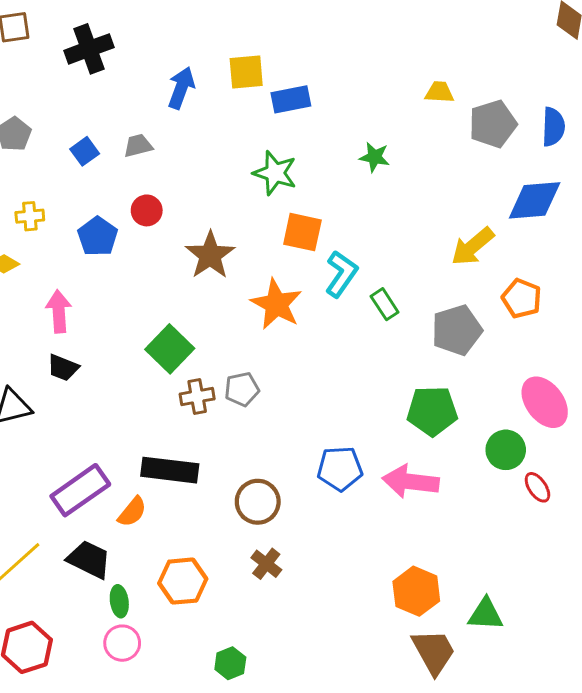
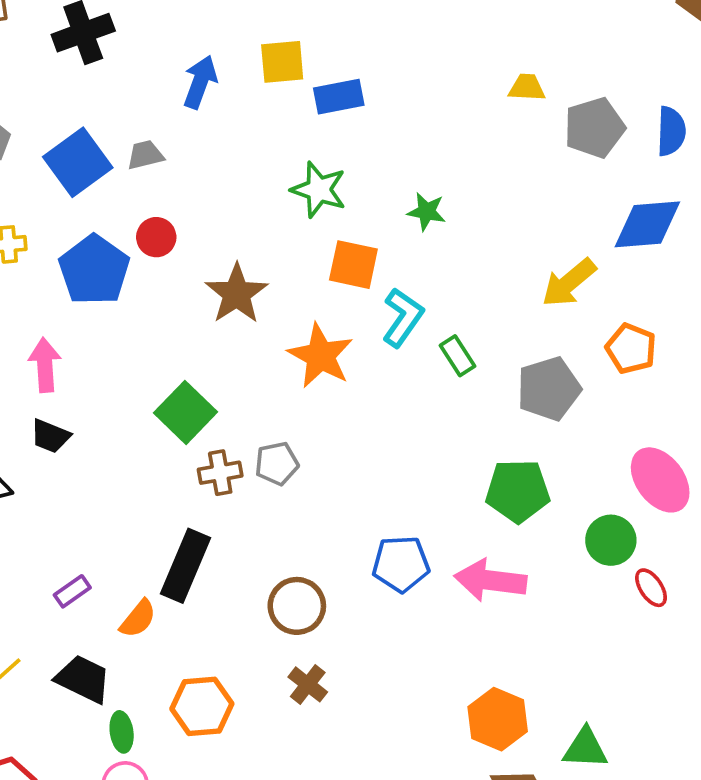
blue square: (85, 151) -> (78, 162), size x1.8
green star: (375, 157) -> (426, 212), moved
blue pentagon: (98, 236) -> (94, 270), size x1.4
black rectangle: (170, 470) -> (185, 566), turned -74
purple rectangle: (80, 490) -> (72, 591), size x0.5

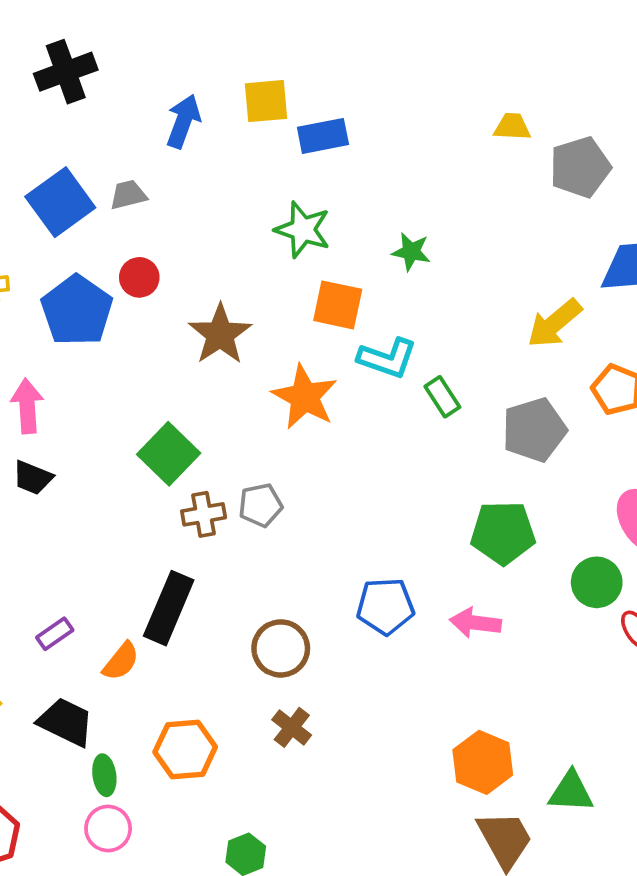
cyan L-shape: (403, 317) -> (387, 358), turned 74
pink arrow: (490, 580) -> (475, 623), size x0.7

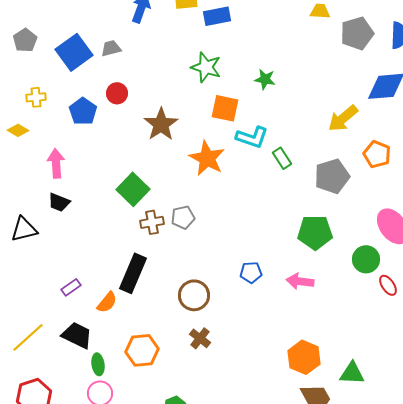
blue pentagon: (77, 310) -> (83, 111), size x0.7
blue pentagon: (385, 606) -> (251, 272), size x0.7

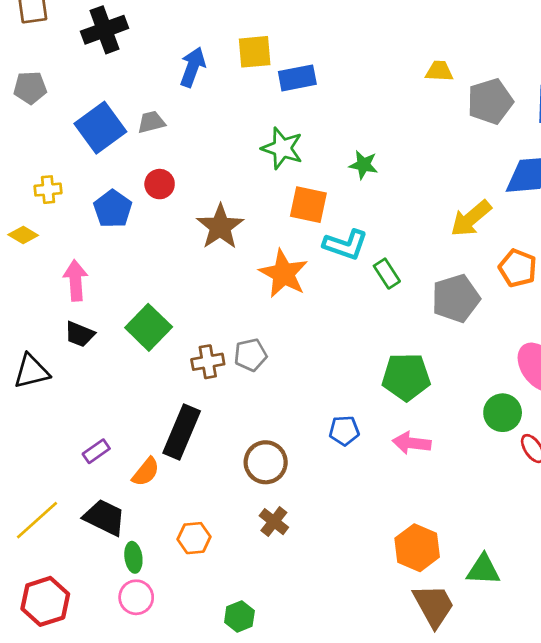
gray pentagon: (25, 40) -> (30, 88), moved, turned 30
green square: (133, 189) -> (149, 327), moved
green pentagon: (315, 232) -> (406, 377), moved
orange hexagon: (142, 350) -> (194, 538), size x0.7

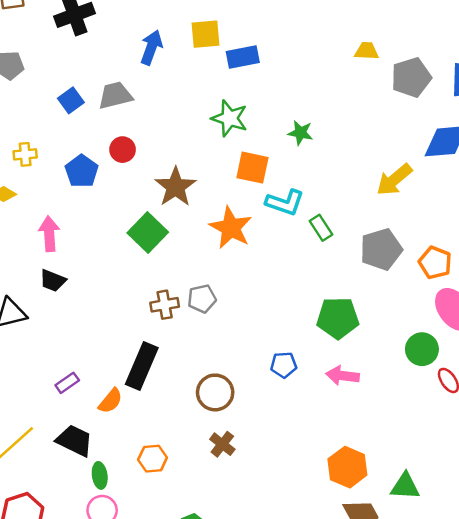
gray trapezoid: (151, 122) -> (115, 95), size x1.4
blue square: (100, 128) -> (71, 100), size x0.6
orange pentagon: (518, 268) -> (435, 263), moved
green square: (149, 327) -> (148, 233), moved

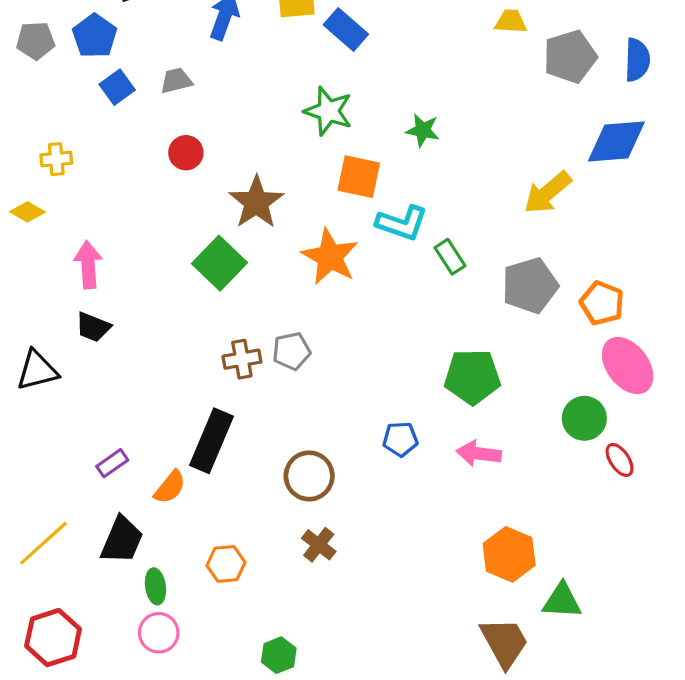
blue rectangle: (243, 57) -> (346, 29), turned 52
gray trapezoid: (115, 95) -> (176, 81), size x0.7
blue pentagon: (82, 171) -> (95, 36), moved
black trapezoid: (74, 441) -> (122, 540), turned 87
orange hexagon: (347, 467) -> (509, 554), moved

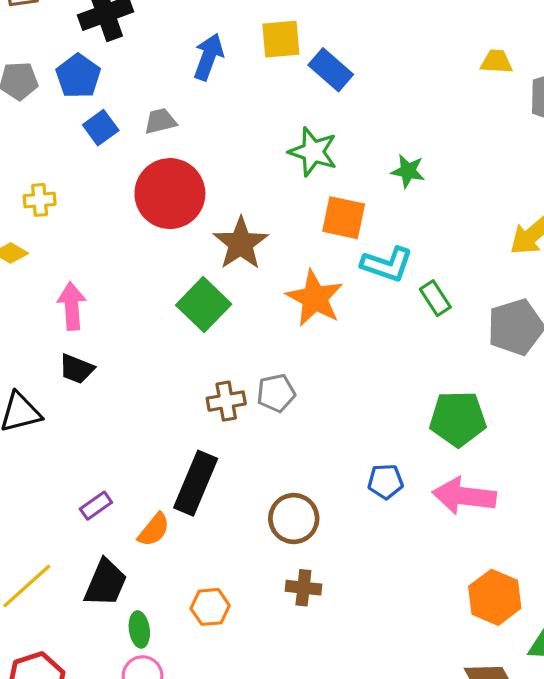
red circle: (186, 153) -> (170, 194), size x2.0
pink arrow: (479, 454) -> (464, 496), size x1.4
brown cross: (319, 545) -> (303, 588), turned -32

